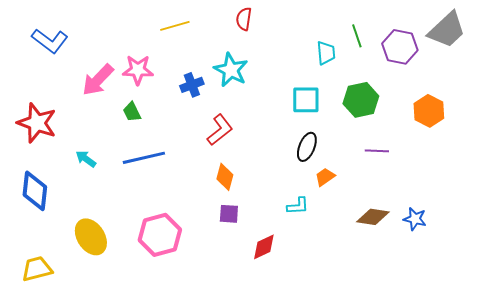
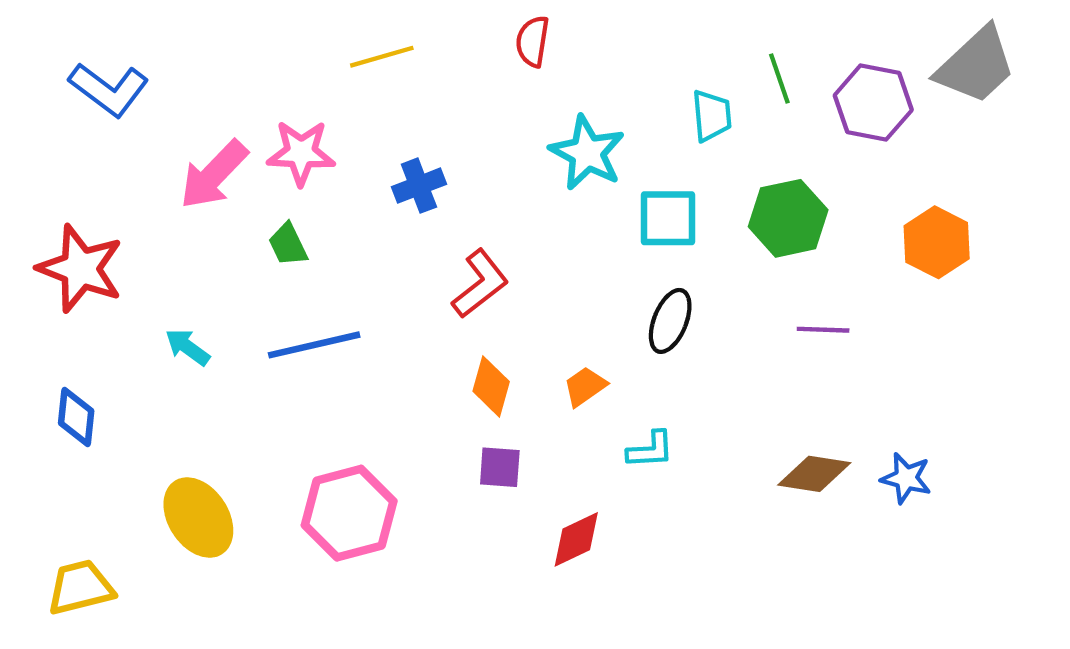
cyan star: (231, 70) -> (587, 153), moved
orange trapezoid: (325, 177) -> (585, 386), moved
blue diamond: (35, 191) -> (76, 417), size x0.7

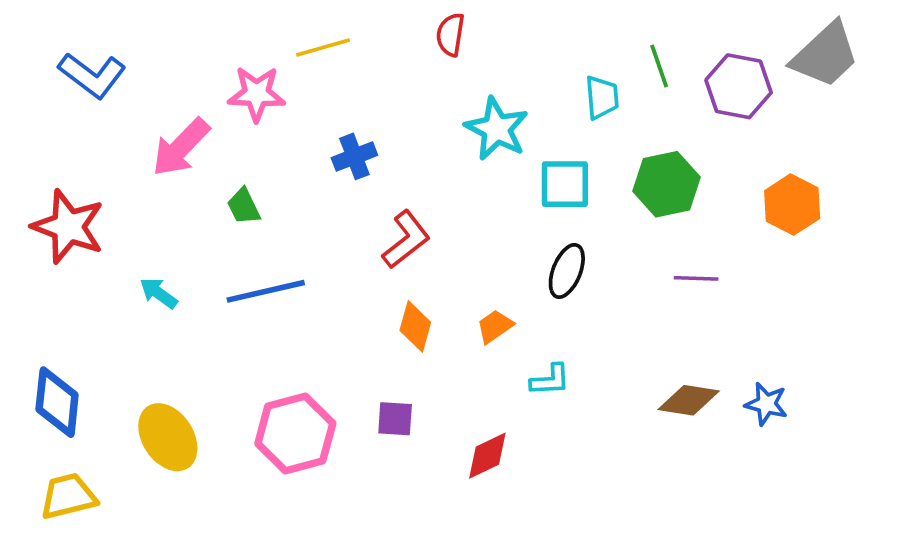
pink star: (301, 153) -> (257, 94), moved
blue diamond: (76, 417) -> (57, 402), moved, size x1.4
purple square: (500, 467) -> (395, 419), moved

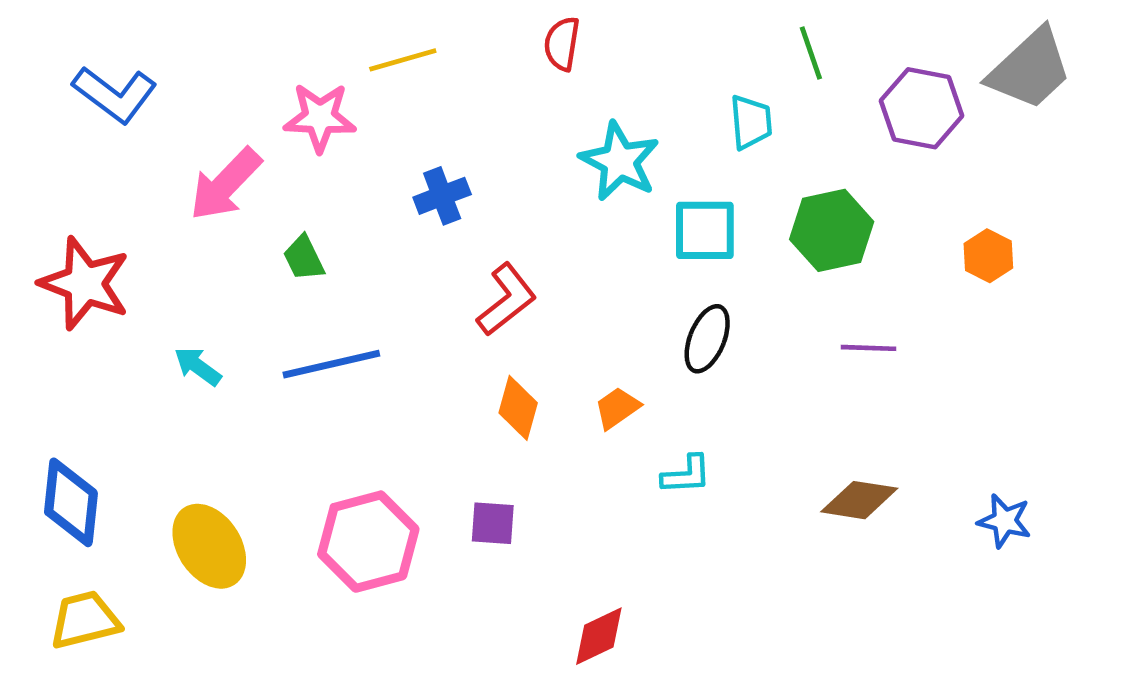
green line: (659, 66) -> (811, 53), moved
orange hexagon: (792, 205) -> (988, 256), size x0.7
blue star: (766, 404) -> (1004, 521), moved
red diamond: (487, 456) -> (599, 636), moved

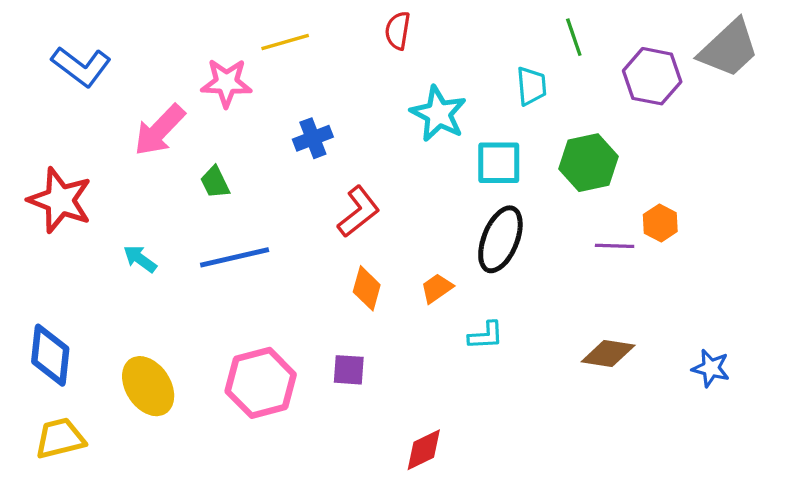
orange hexagon: (988, 256) -> (660, 223), moved
black ellipse: (707, 339) -> (500, 239), size x1.4

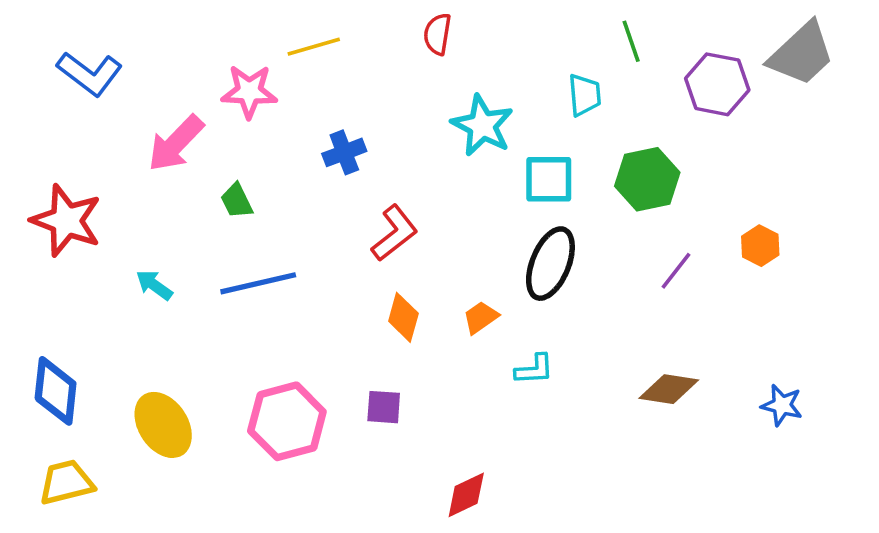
orange hexagon: (660, 223) -> (760, 246), moved
purple line: (615, 246) -> (676, 271), turned -54

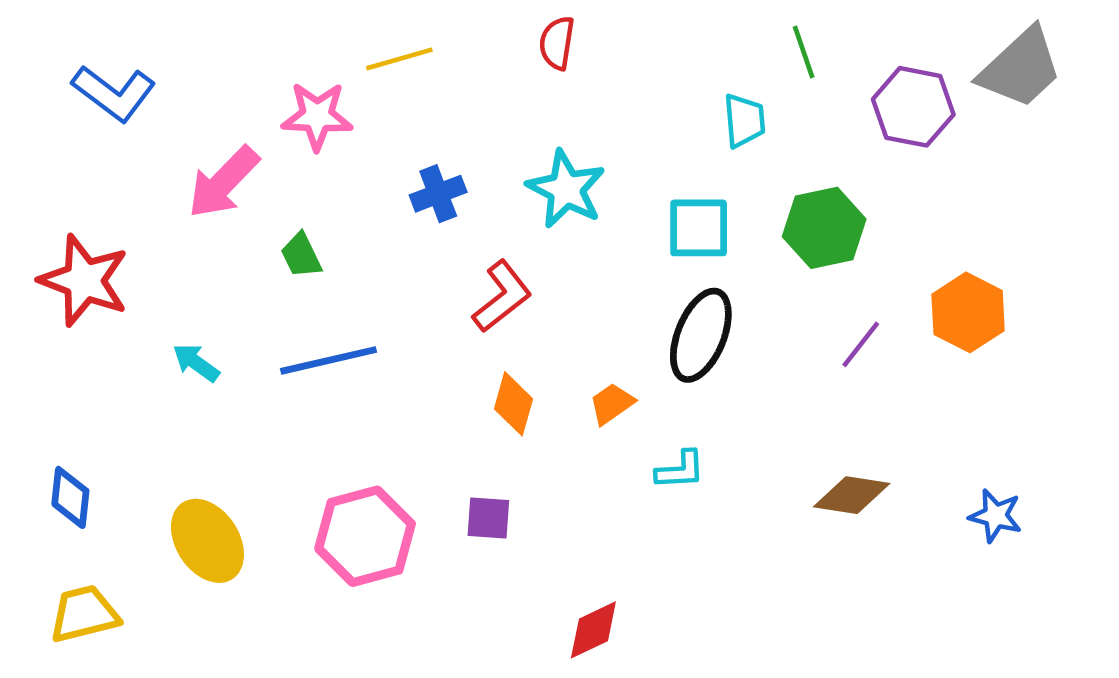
cyan star: (482, 126) -> (566, 189), moved
orange hexagon: (760, 246) -> (968, 312), size x1.5
blue diamond: (56, 391) -> (70, 497), size x0.7

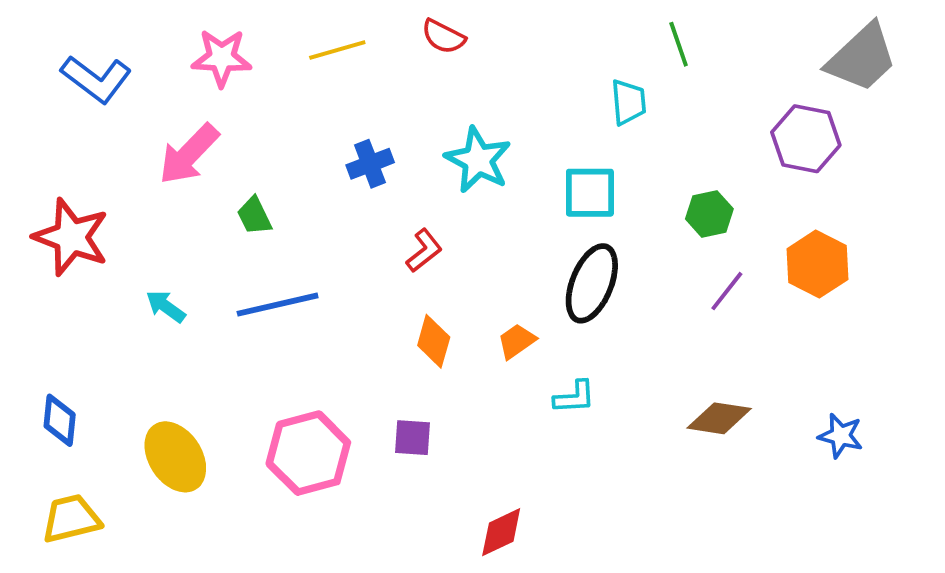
red semicircle: (557, 43) -> (443, 37), moved, turned -72
purple hexagon: (913, 107) -> (806, 139), moved
pink star: (317, 116) -> (222, 58), moved
green hexagon: (824, 228) -> (709, 214), moved, size x0.7
red L-shape: (502, 296) -> (424, 251), size x0.7

